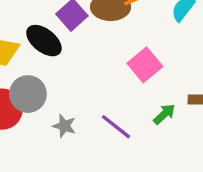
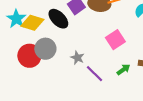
gray star: (64, 126) -> (77, 58), moved

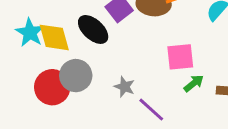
yellow diamond: (32, 23) -> (54, 37), turned 60
pink square: (115, 40) -> (180, 57), turned 30
green arrow: (123, 70) -> (194, 83), moved

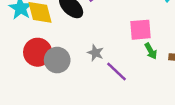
gray circle: (76, 76) -> (57, 60), moved
green arrow: (194, 83) -> (151, 51), turned 98

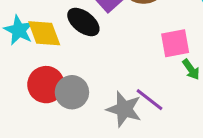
gray star: (95, 53) -> (124, 109), moved, size x1.6

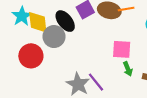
gray circle: (72, 92) -> (54, 37), moved

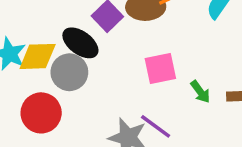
yellow diamond: (38, 22) -> (38, 56), turned -70
pink square: (122, 49) -> (160, 69), moved

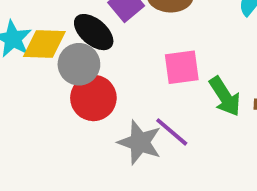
green arrow: (200, 92) -> (225, 97), size x1.5
red circle: (41, 113) -> (93, 98), moved

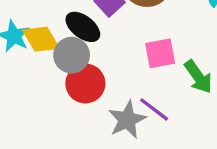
yellow diamond: (44, 44) -> (41, 39), turned 60
gray star: (140, 142) -> (127, 120), turned 30

